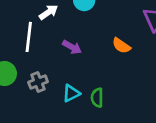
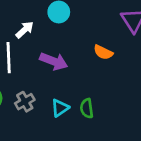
purple arrow: (72, 47) -> (54, 61), size x1.4

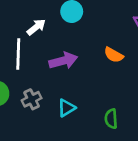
purple arrow: (54, 61) -> (63, 61), turned -40
green semicircle: (87, 108) -> (111, 119), moved

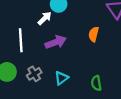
white arrow: (36, 27) -> (45, 18), moved
orange semicircle: (114, 55) -> (94, 34), turned 80

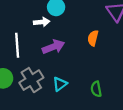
white arrow: (45, 18) -> (42, 22), turned 40
gray cross: (34, 74) -> (31, 80), size x1.5

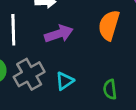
orange semicircle: (93, 38) -> (109, 25), size x1.5

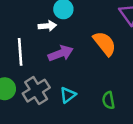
orange semicircle: (109, 25) -> (105, 44), turned 128

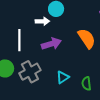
cyan triangle: (68, 95) -> (63, 77), moved

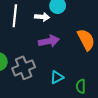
white line: (19, 40) -> (15, 16), moved

